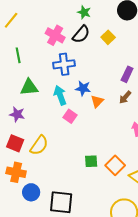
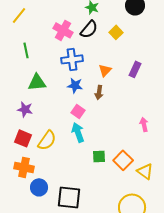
blue star: (83, 88) -> (75, 85), moved
cyan arrow: (60, 95) -> (78, 132), moved
brown arrow: (125, 97) -> (99, 92), moved, turned -32
orange triangle: (97, 101) -> (105, 70), moved

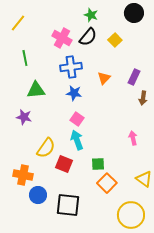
brown arrow: (99, 92) -> (143, 98), moved
pink arrow: (144, 124) -> (133, 138), moved
red square: (23, 138) -> (64, 164), moved
orange square: (123, 160) -> (107, 183), moved

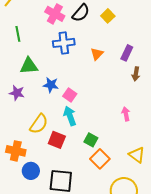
blue star: (74, 93) -> (51, 85), moved
green square: (98, 164) -> (91, 140), turned 32

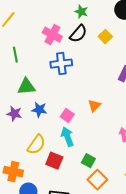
orange triangle: (97, 54) -> (94, 106), moved
blue star: (51, 85) -> (39, 110), moved

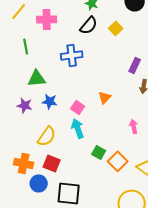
pink cross: (52, 35) -> (47, 19), moved, turned -30
red square: (54, 161) -> (52, 163), moved
orange square: (97, 180) -> (118, 161), moved

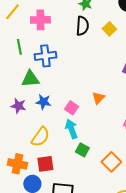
black semicircle: (89, 25) -> (82, 26), turned -36
blue cross: (72, 55) -> (45, 56), moved
green square: (99, 152) -> (82, 150), moved
red square: (52, 163) -> (45, 164), turned -30

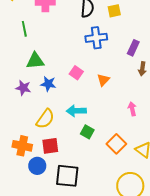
yellow square: (109, 29) -> (114, 11), turned 32
blue cross: (45, 56) -> (96, 38), moved
pink square: (71, 108) -> (76, 73), moved
cyan arrow: (71, 129) -> (76, 111), turned -72

